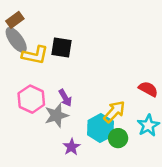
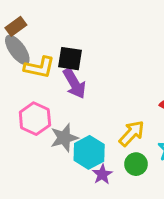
purple arrow: (65, 98) -> (74, 84), moved, size x1.5
cyan hexagon: (100, 128) -> (89, 152), moved
purple star: (72, 147) -> (102, 174), moved

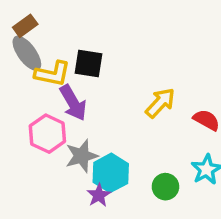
purple arrow: (74, 84) -> (73, 103), moved
yellow arrow: (132, 133) -> (160, 103), moved
purple star: (102, 174) -> (99, 195), moved

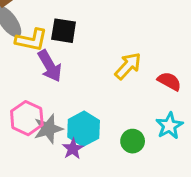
pink hexagon: (47, 134) -> (27, 118), moved
gray star: (82, 156) -> (48, 129), moved

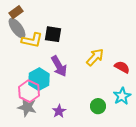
purple arrow: (50, 66) -> (59, 66), moved
gray star: (48, 129) -> (27, 107), moved, turned 30
cyan hexagon: (84, 129) -> (39, 79), moved

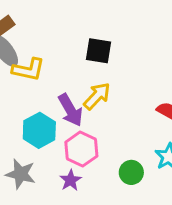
black square: (53, 34) -> (99, 51), moved
yellow arrow: (95, 57) -> (97, 96), moved
pink hexagon: (29, 91) -> (81, 149), moved

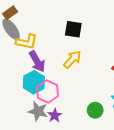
purple arrow: (70, 110) -> (37, 61), moved
pink hexagon: (81, 149) -> (47, 92), moved
gray star: (21, 174) -> (38, 111), moved

